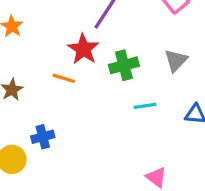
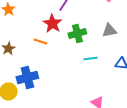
gray triangle: (176, 60) -> (109, 30), turned 35
blue cross: (43, 137) -> (27, 78), size x1.5

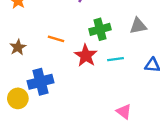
red star: (52, 24) -> (86, 56), moved

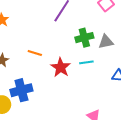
green cross: (100, 29) -> (84, 38), moved
cyan line: (115, 59) -> (86, 62), moved

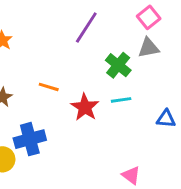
green cross: (84, 38) -> (118, 65), turned -36
gray triangle: (106, 42) -> (149, 48), moved

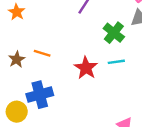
orange line: (49, 87) -> (42, 53), moved

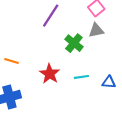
cyan line: (116, 62) -> (81, 77), moved

